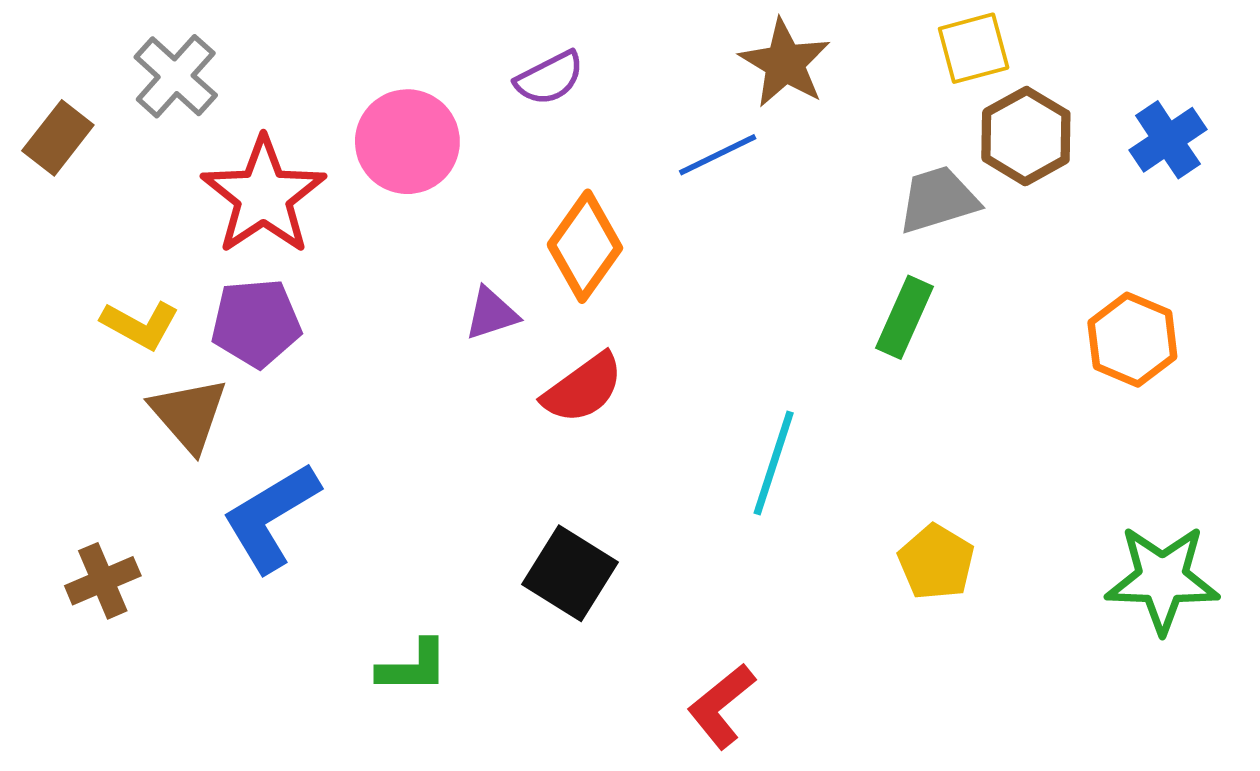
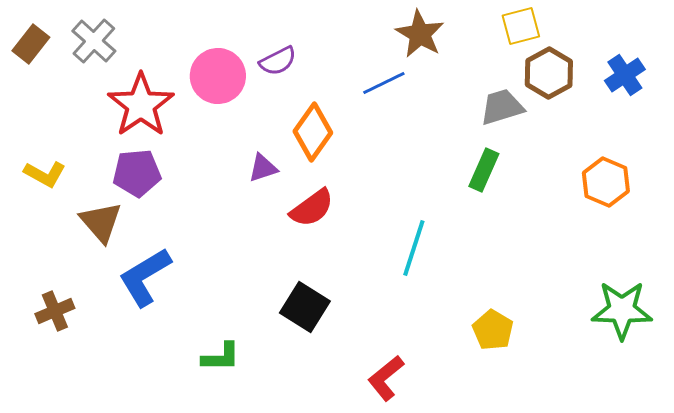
purple semicircle: (549, 78) -> (278, 61), moved
brown rectangle: (58, 138) -> (31, 44), moved
yellow L-shape: (140, 325) -> (45, 174), moved
yellow pentagon: (936, 562) -> (493, 330), moved

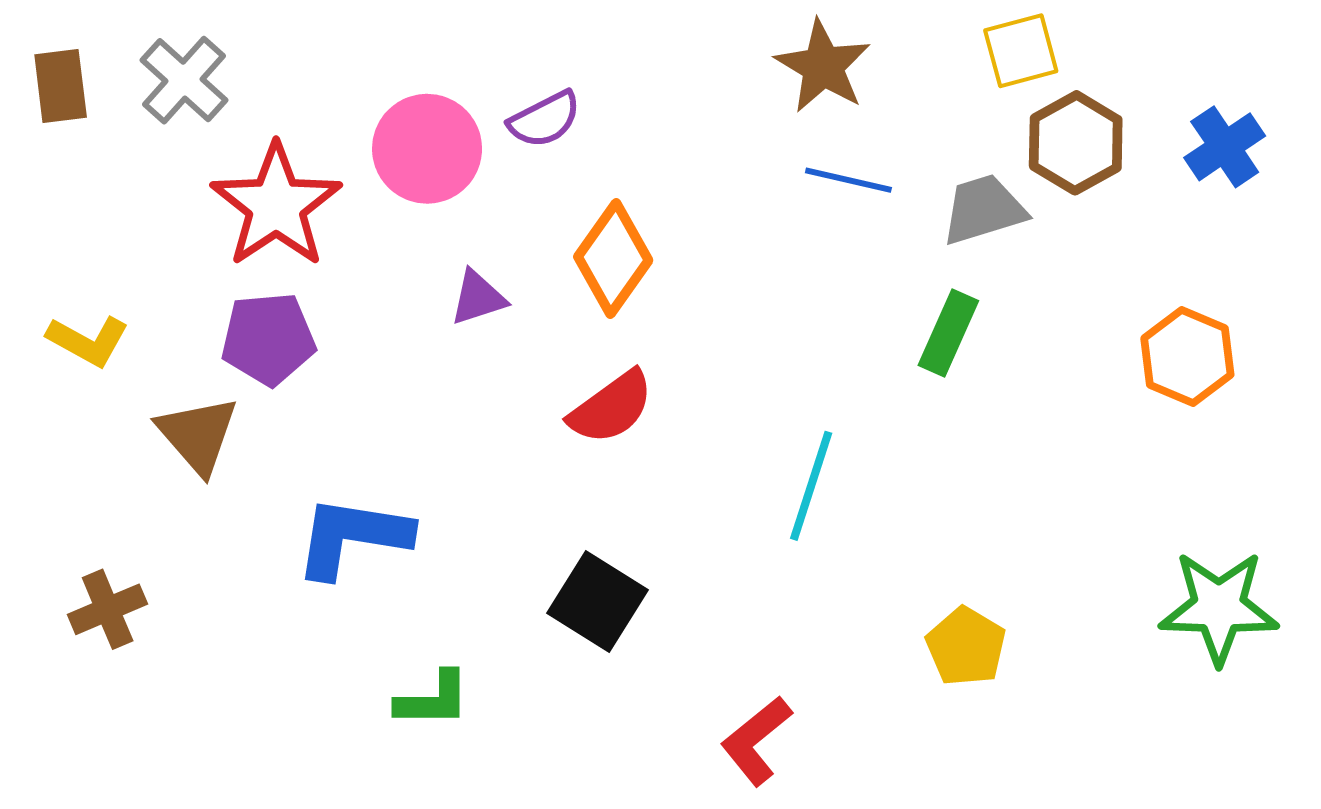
brown rectangle: (31, 44) -> (61, 86), turned -45
blue line: (384, 83) -> (848, 180), moved, turned 39
purple triangle: (263, 168) -> (478, 298), moved
blue L-shape: (145, 277) -> (353, 537), moved, turned 40

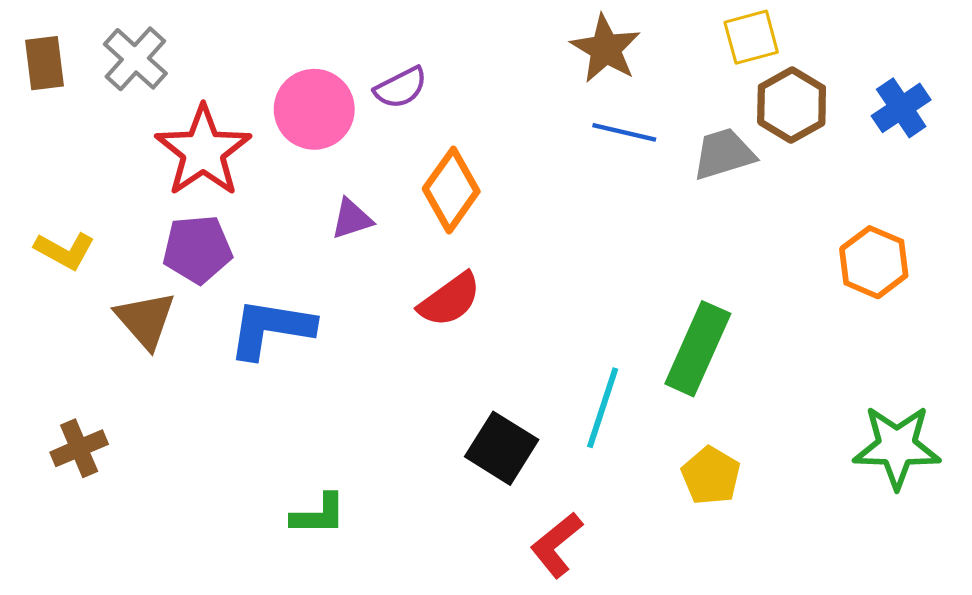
green rectangle: (948, 333) -> (698, 349), moved, size x1.5
cyan line: (811, 486) -> (603, 408), moved
blue L-shape: (353, 537) -> (271, 329), moved
black square: (598, 601) -> (502, 448), moved

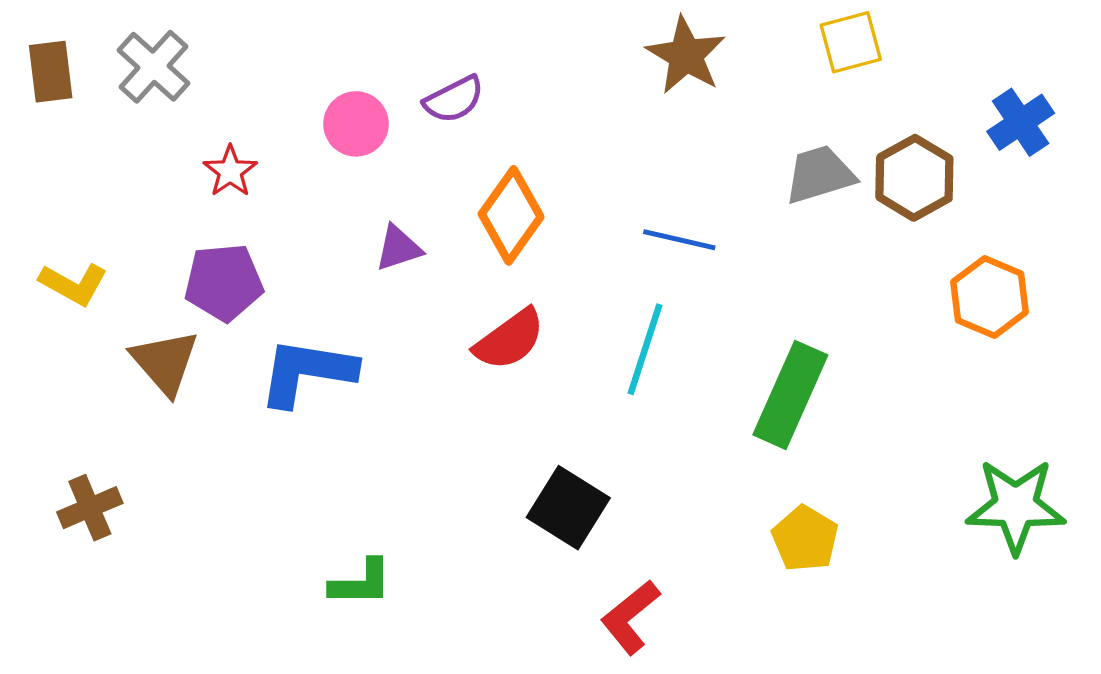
brown hexagon: (792, 105) -> (914, 178), moved
pink circle: (314, 109) -> (356, 124), size x0.7
blue line: (624, 132) -> (679, 240), moved
red star: (203, 151) -> (230, 171), size x0.5
cyan line: (603, 408) -> (645, 349), moved

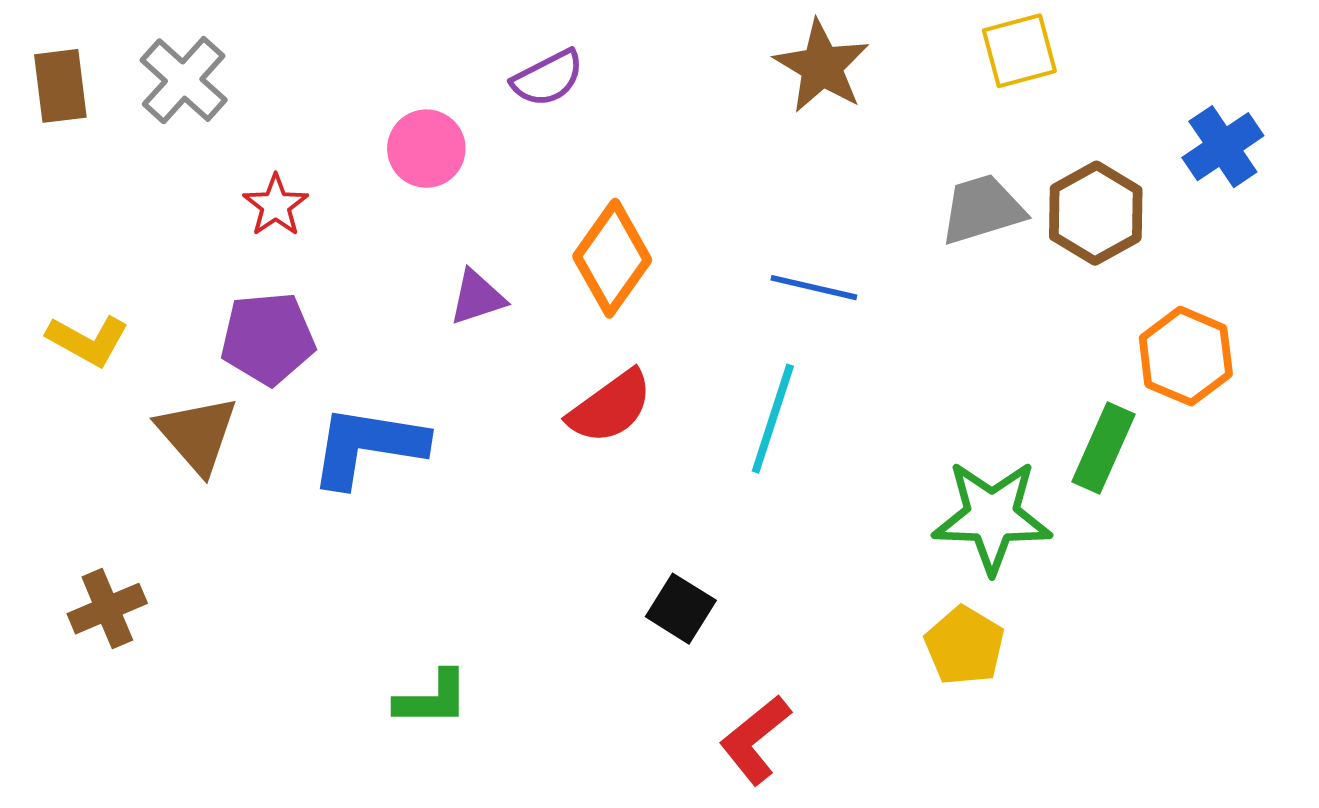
purple semicircle: (454, 99) -> (548, 78), moved
green rectangle: (790, 395) -> (1104, 448), moved, size x0.7
green star: (1016, 506) -> (992, 517), moved
black square: (568, 508) -> (681, 609), size x0.7

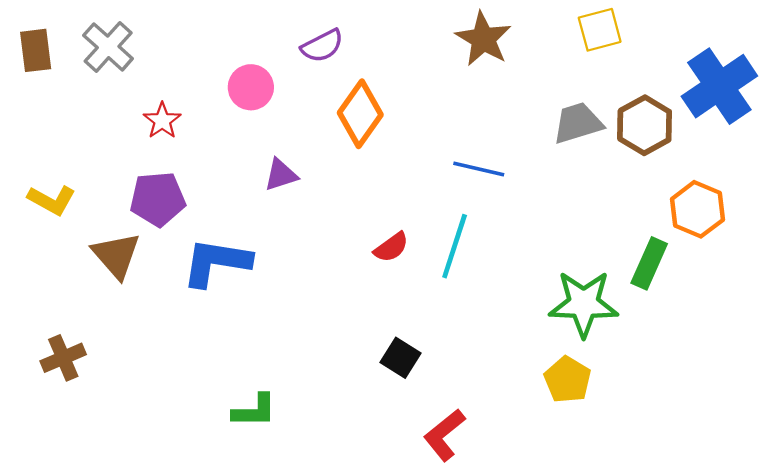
blue cross: (1223, 147) -> (719, 86), size x1.6
orange diamond: (612, 258) -> (360, 114), moved
red semicircle: (610, 407) -> (391, 247), moved, size x0.7

